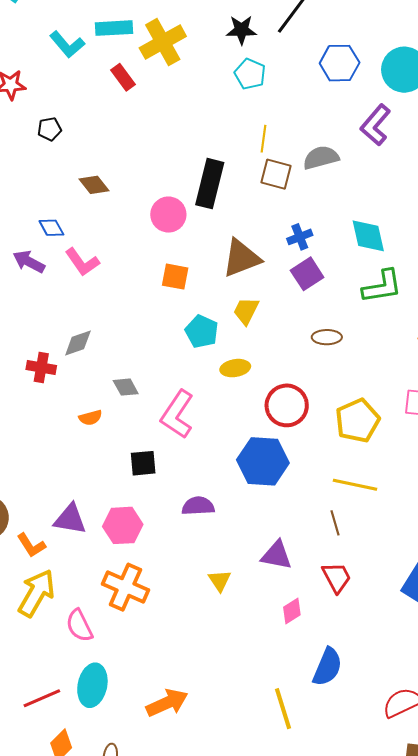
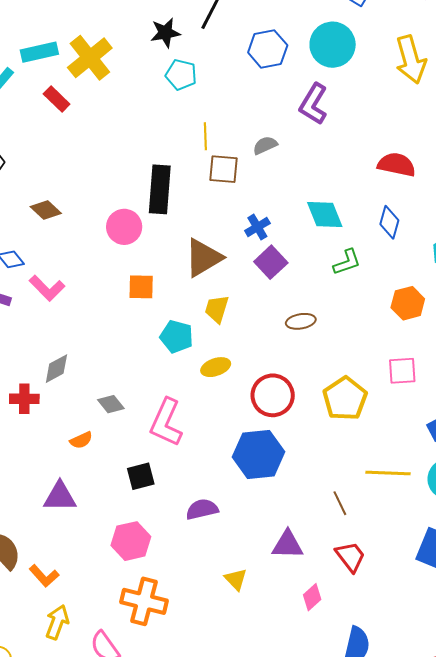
gray semicircle: (321, 158) -> (265, 145), size x0.7
green L-shape: (382, 286) -> (347, 262), size x0.7
yellow line: (355, 485) -> (388, 473), moved
purple triangle: (70, 519) -> (60, 497), moved
yellow arrow: (36, 593) -> (57, 622), size x0.7

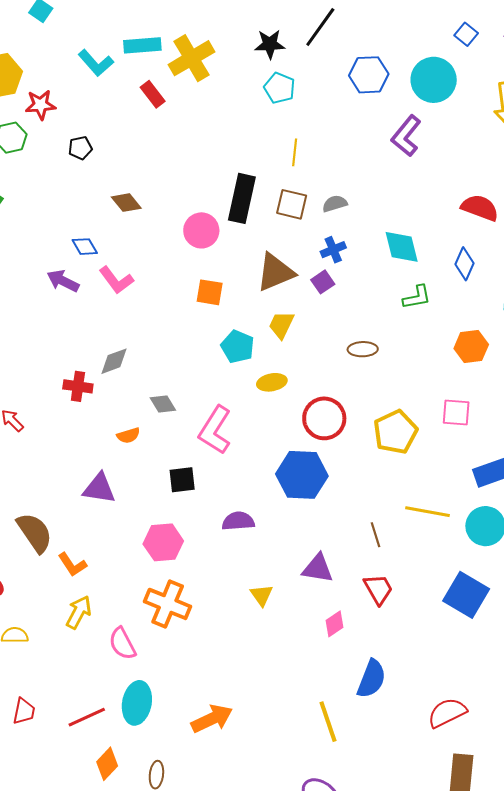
gray semicircle: (265, 145) -> (335, 204), moved
brown square: (224, 169) -> (292, 204), moved
purple square: (271, 262) -> (323, 282), moved, size x0.7

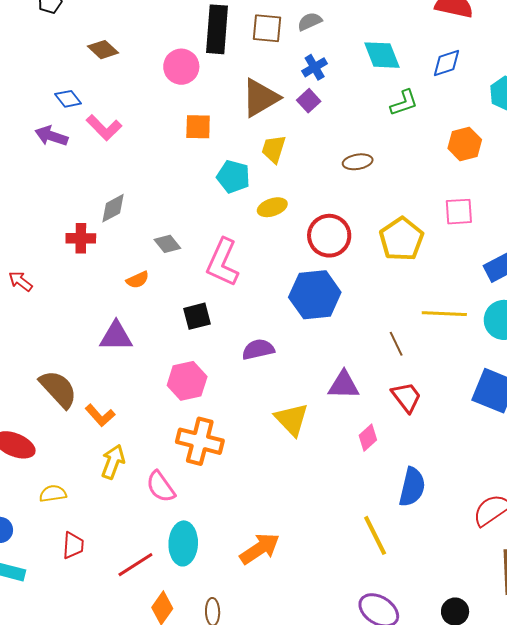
blue diamond: (465, 264) -> (447, 63), turned 56
yellow triangle: (262, 595) -> (292, 419), size x1.5
red trapezoid: (24, 711) -> (73, 545), moved

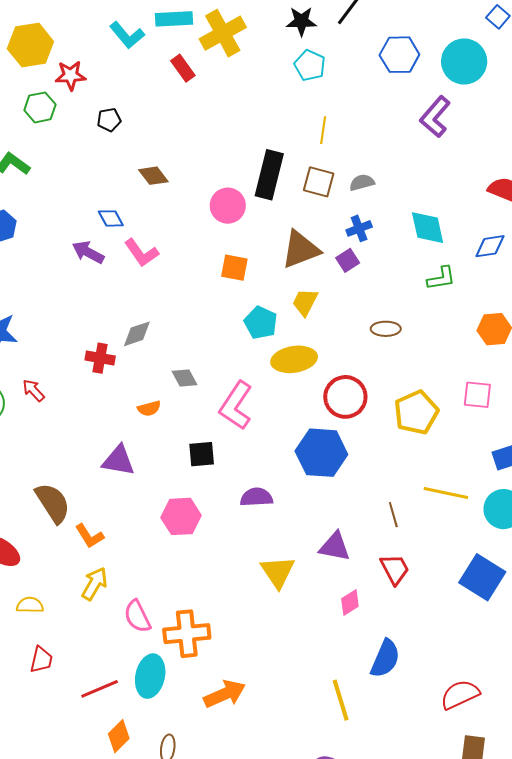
yellow ellipse: (272, 207) -> (294, 359), size x1.5
orange cross: (200, 441) -> (187, 634), moved, turned -30

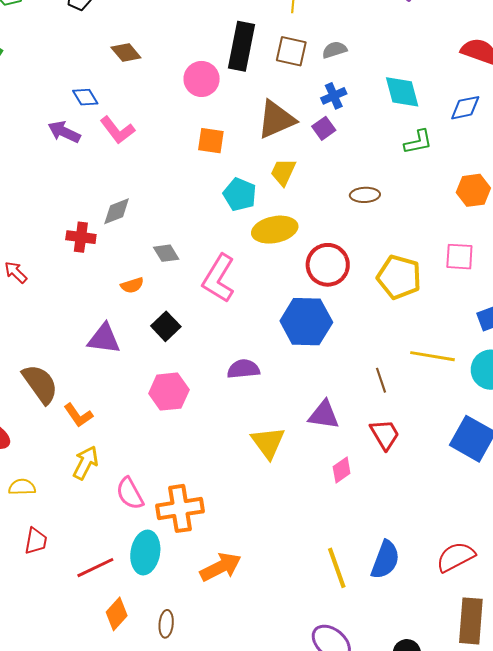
yellow pentagon: (416, 412) -> (399, 277), turned -30
black square: (202, 454) -> (166, 326), moved, turned -36
blue semicircle: (385, 659) -> (385, 560), moved

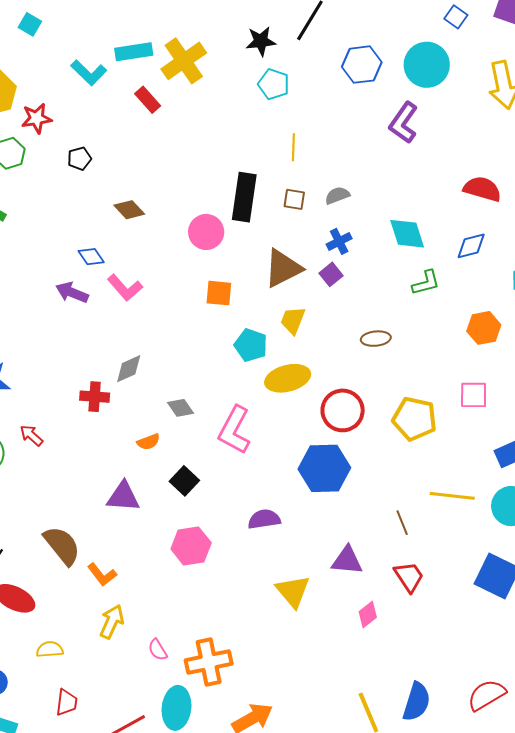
brown square: (291, 51) -> (294, 199), size x0.7
pink semicircle: (130, 493) -> (158, 650), size x0.7

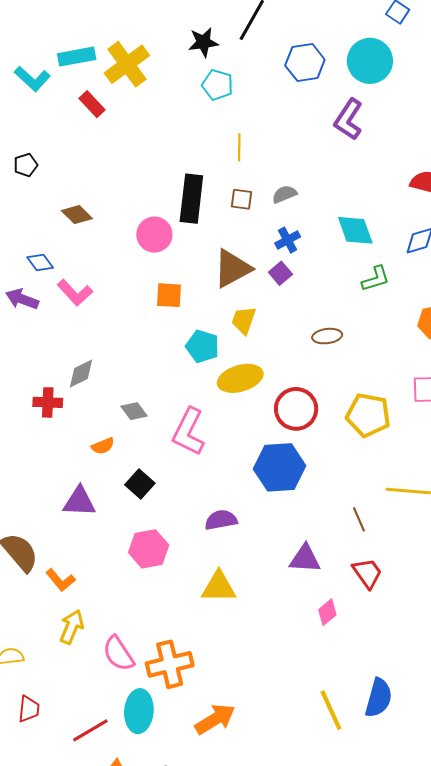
yellow triangle: (293, 591) -> (219, 587), moved, turned -48
pink semicircle: (158, 650) -> (118, 654), size x1.6

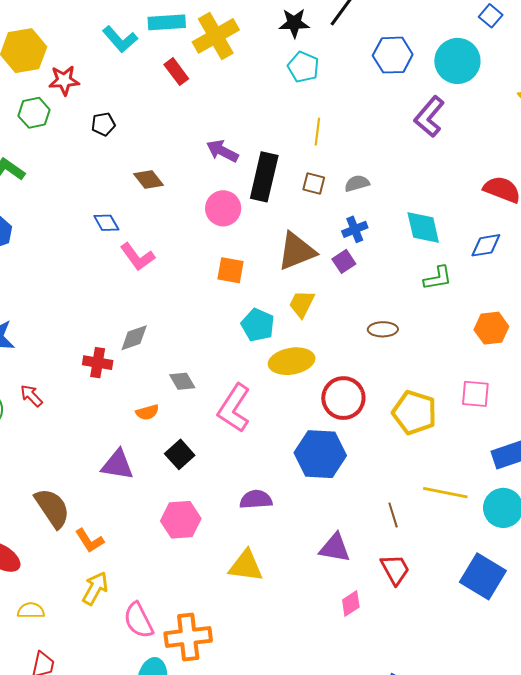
purple arrow: (22, 299) -> (222, 151), moved

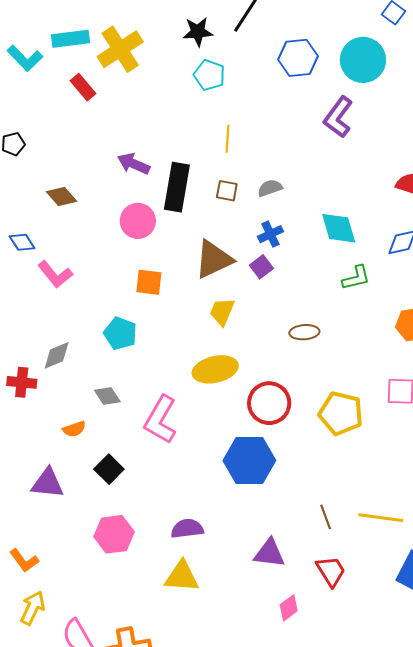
cyan pentagon: (258, 325) -> (120, 333), moved
yellow line: (445, 493) -> (381, 518), moved
purple semicircle: (256, 499) -> (187, 529), moved

